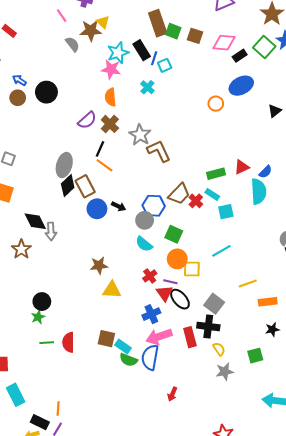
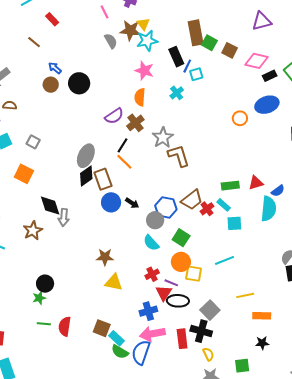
cyan star: (118, 53) -> (147, 41), moved
black ellipse: (180, 299) -> (178, 301), turned -55

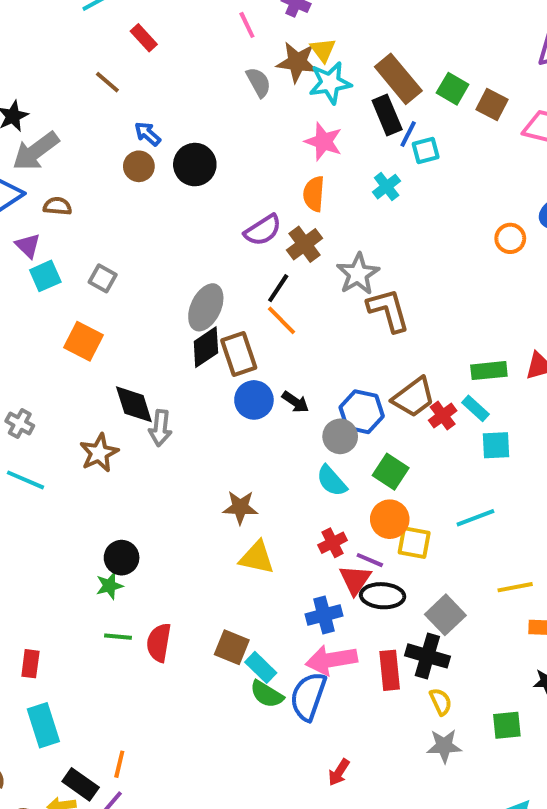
brown rectangle: (196, 33) -> (398, 79), moved, turned -30

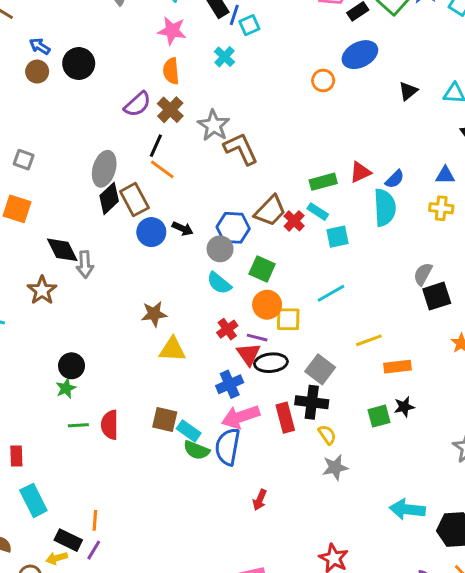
green square: (507, 725) -> (379, 416), moved

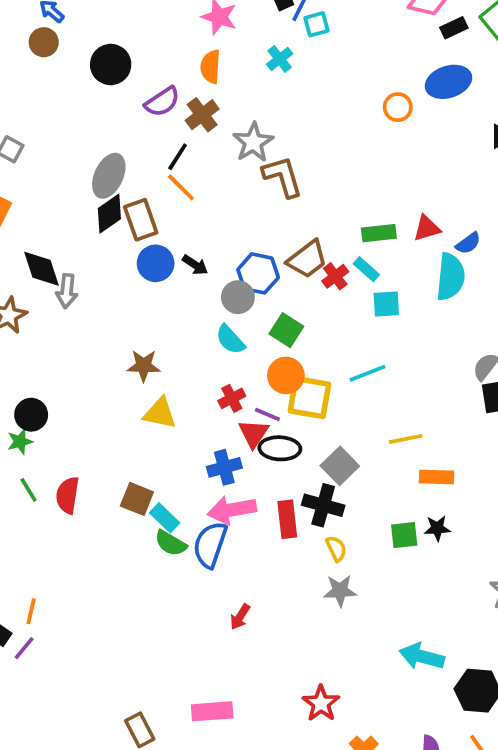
black circle: (79, 63) -> (111, 65), moved
yellow square: (288, 319) -> (309, 398), size x1.4
green line: (78, 425) -> (29, 490), turned 54

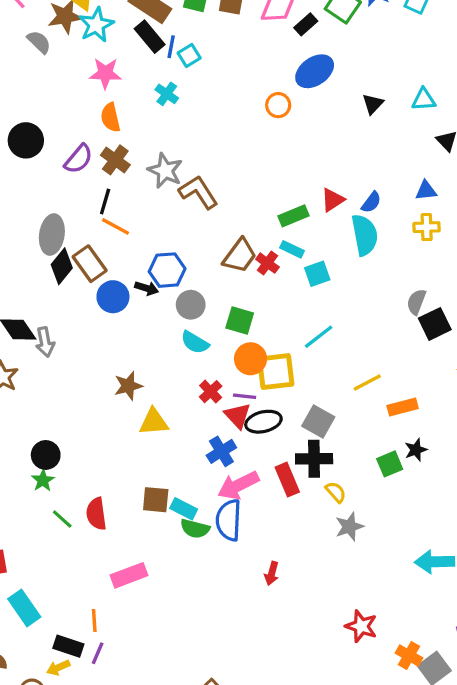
blue hexagon: (258, 273) -> (167, 270), moved
pink rectangle: (212, 711) -> (129, 575), moved

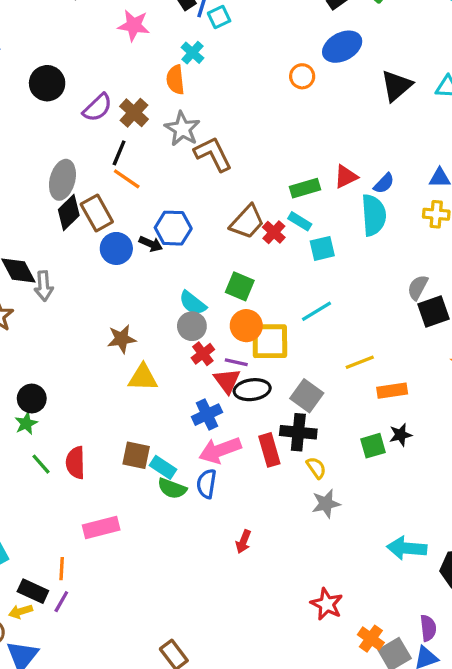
black triangle: (373, 104) -> (396, 86), size x1.5
orange semicircle: (110, 117) -> (175, 80), moved
gray circle: (191, 305) -> (192, 326), moved
blue semicircle: (229, 520) -> (206, 484), size x0.7

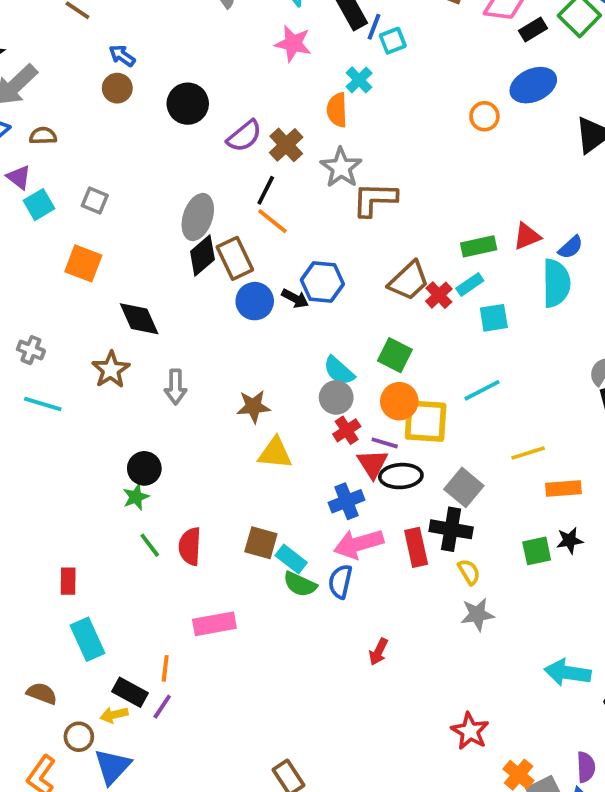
brown L-shape: (213, 154) -> (375, 199), turned -66
cyan rectangle: (300, 221) -> (470, 284), turned -70
gray arrow: (44, 286) -> (175, 387), moved

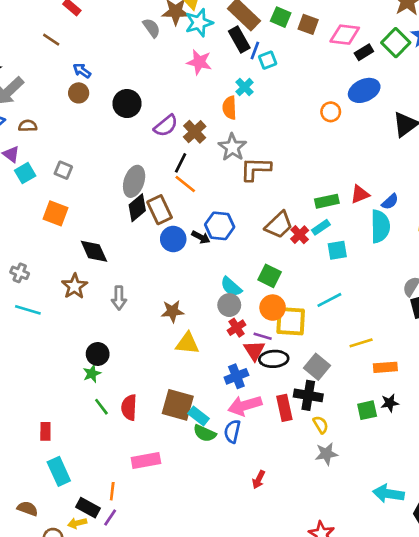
brown square: (261, 543) -> (178, 405), size x1.4

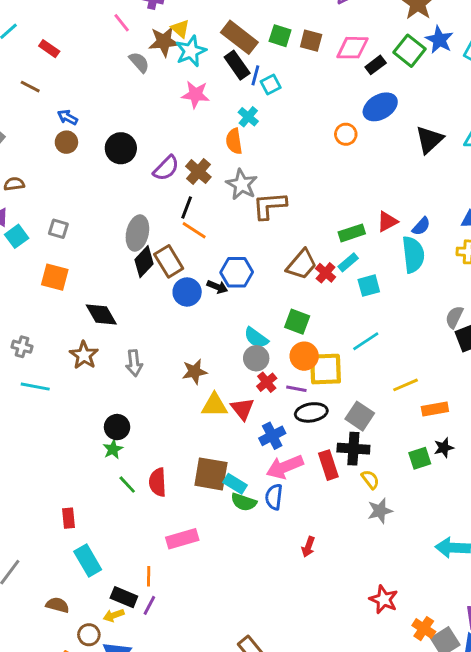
red triangle: (254, 350) -> (243, 409), moved

